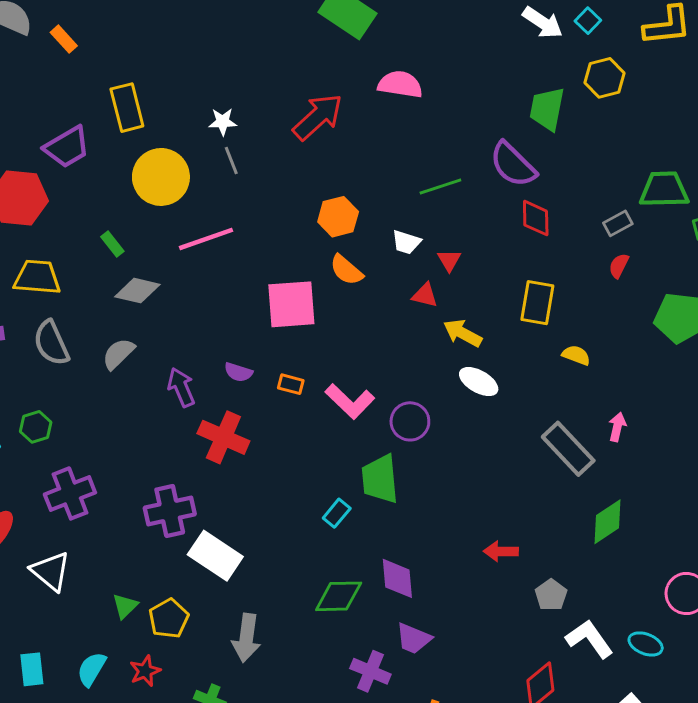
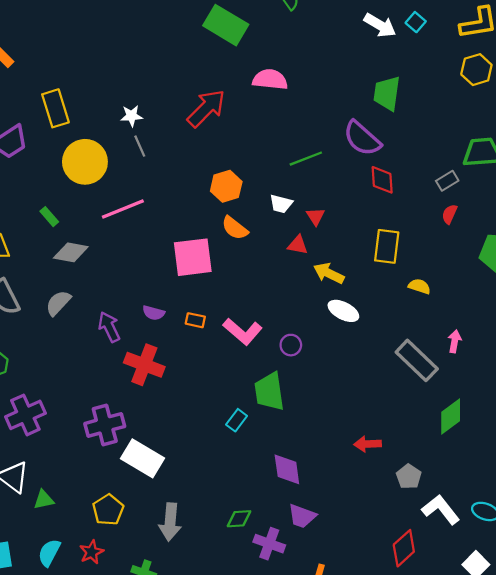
yellow hexagon: (604, 78) -> (476, 70), moved
purple circle: (410, 421) -> (291, 345), size x0.7
green diamond: (339, 596) -> (239, 519), moved, size x0.7
green triangle: (125, 606) -> (44, 500), moved, turned 35

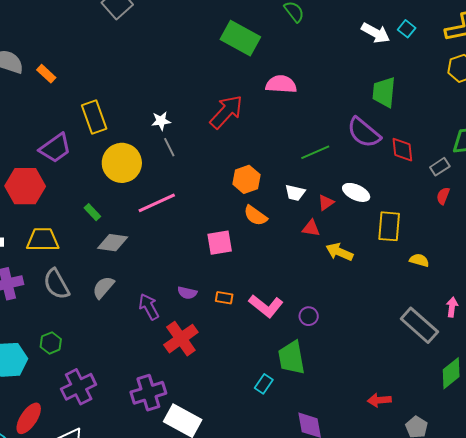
red diamond: (382, 180) -> (402, 150), moved
red triangle: (316, 216) -> (326, 203), turned 30
pink square: (193, 257) -> (220, 243), size x0.7
white ellipse: (343, 311) -> (356, 192), moved
red cross: (144, 365) -> (181, 339), turned 36

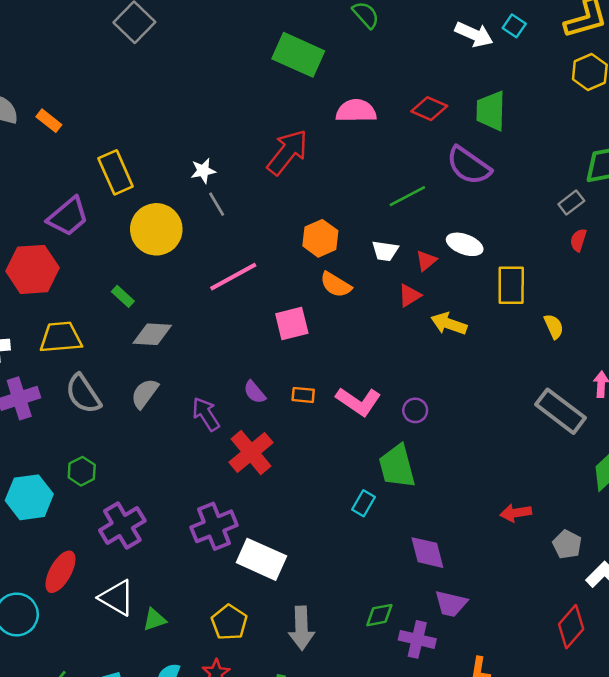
red diamond: (402, 150) -> (429, 109), moved, turned -56
pink line: (157, 203) -> (233, 277), moved
red triangle: (311, 228) -> (410, 295), turned -36
yellow semicircle: (419, 260) -> (554, 326), turned 54
purple semicircle: (187, 293) -> (255, 392), turned 42

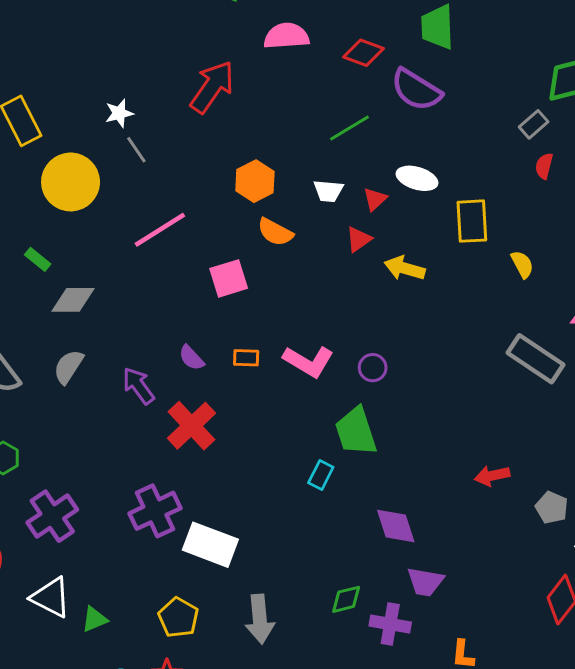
red diamond: (429, 109) -> (364, 53), moved

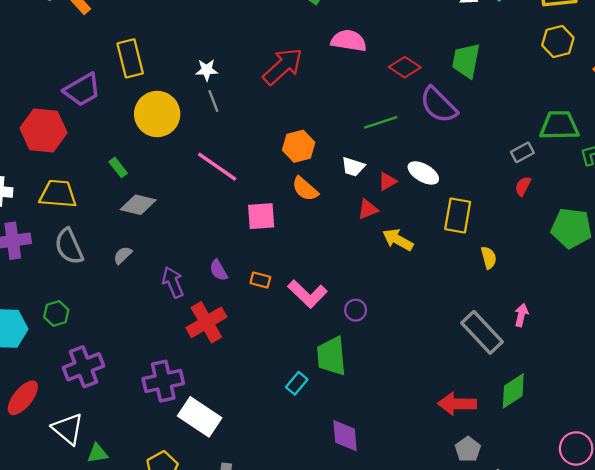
pink line: (160, 230) -> (217, 167), turned 54
gray semicircle: (68, 367) -> (123, 255), size x0.7
red arrow: (492, 476) -> (457, 404), moved, size x1.4

